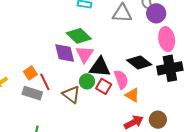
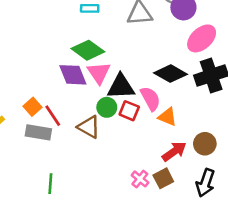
pink ellipse: (167, 39) -> (202, 38), turned 65

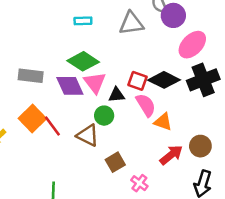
black triangle: (121, 87) -> (117, 95), size x0.6
orange square: (32, 107) -> (32, 119), size x1.5
red square: (129, 111) -> (138, 81), moved
gray rectangle: (38, 132) -> (31, 76), moved
brown square: (163, 178) -> (115, 162), moved

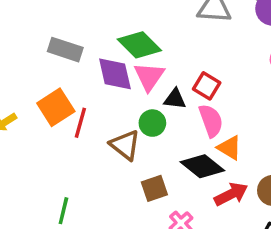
black diamond: (164, 80) -> (202, 166), moved
red line: (52, 126) -> (80, 123), turned 40

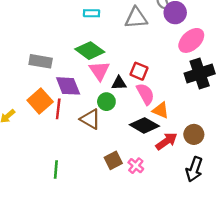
purple diamond: (115, 74) -> (68, 86), moved
brown square: (154, 188) -> (113, 160), moved

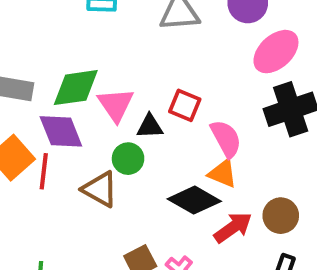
green diamond: (90, 51) -> (76, 88), moved, turned -44
pink semicircle: (145, 94) -> (226, 139), moved

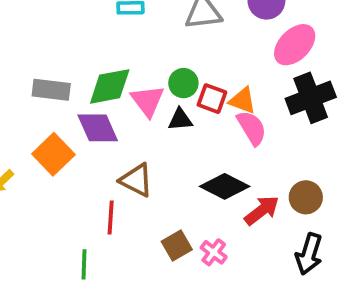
green circle: (128, 159) -> (183, 83), moved
red line: (44, 171) -> (111, 217), moved
orange triangle: (223, 173) -> (243, 101), moved

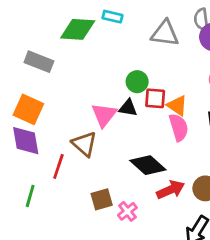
green diamond: (110, 86) -> (78, 29), moved
red square: (212, 99) -> (155, 98), turned -30
pink triangle: (148, 101) -> (104, 115), moved
purple diamond: (98, 128) -> (26, 141), moved
orange square: (53, 154) -> (28, 109), turned -36

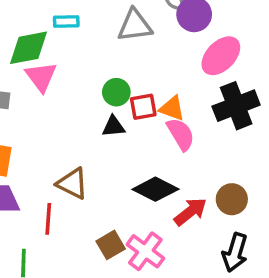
pink triangle: (104, 115) -> (41, 77), moved
pink cross: (127, 211) -> (145, 251), size x1.5

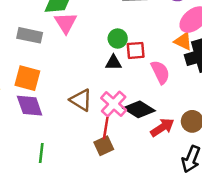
orange triangle: (172, 108) -> (183, 41), moved
red line: (48, 219) -> (106, 128), moved
pink cross: (145, 251) -> (114, 104), moved

